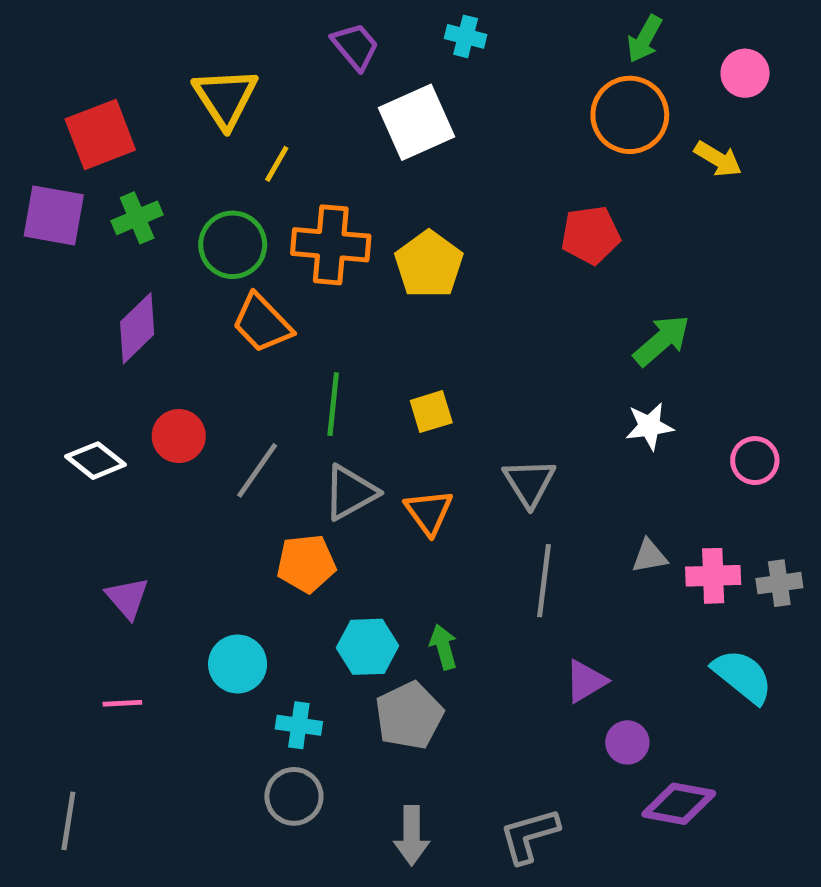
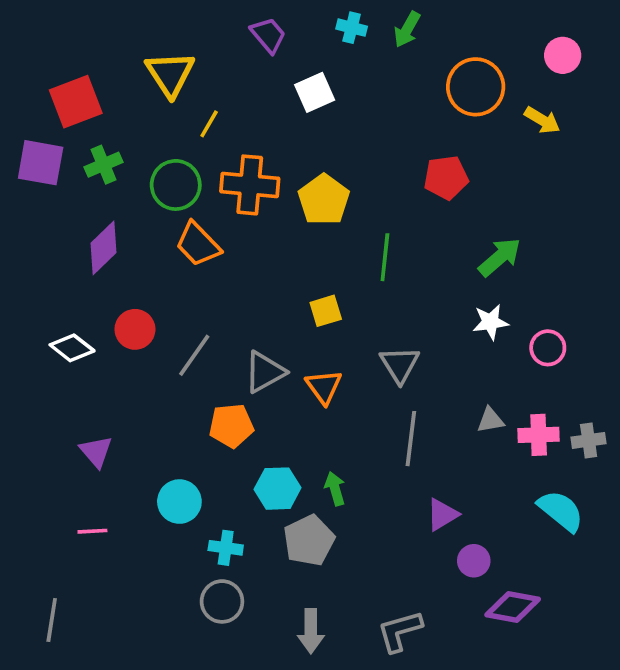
green arrow: (645, 39) -> (407, 29), moved
white square: (417, 122) -> (315, 92), size x0.7
green line: (333, 404) -> (385, 257), moved
pink circle: (755, 461) -> (548, 348), moved

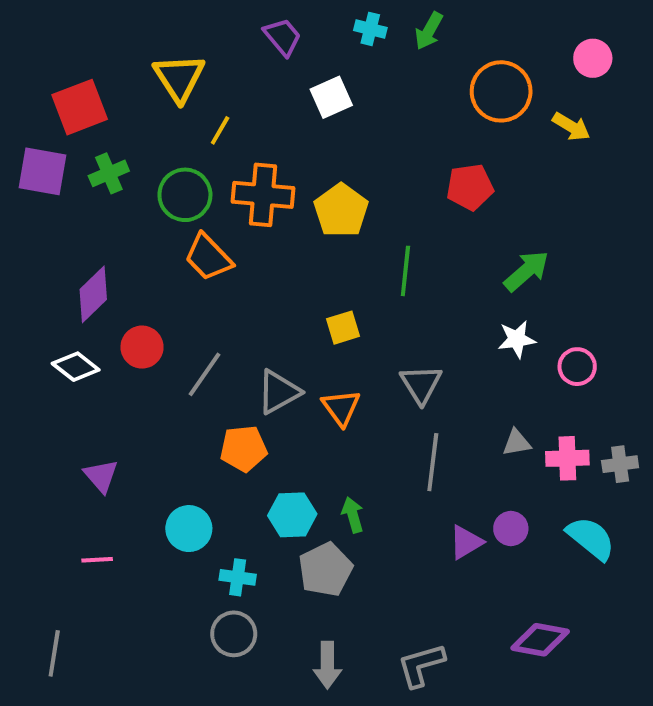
purple diamond: (104, 248) -> (93, 294), moved
purple circle: (474, 561) -> (511, 529), moved

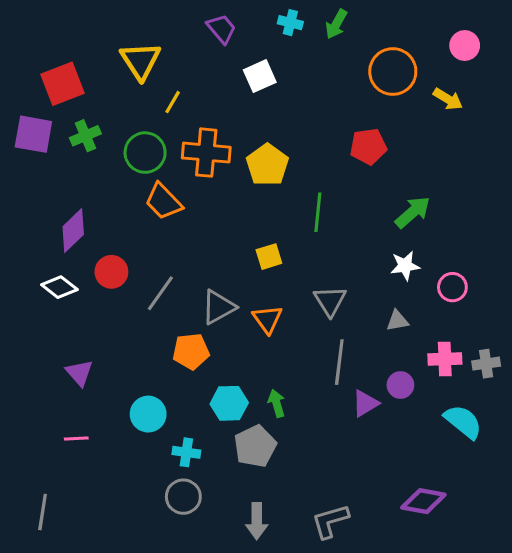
gray triangle: (517, 443) -> (397, 321), moved
purple circle: (511, 529) -> (400, 385), moved
purple triangle: (466, 542) -> (365, 403), moved

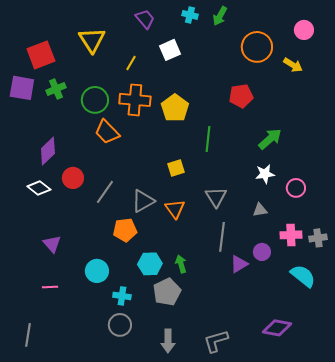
yellow line: (173, 102) -> (131, 63), moved

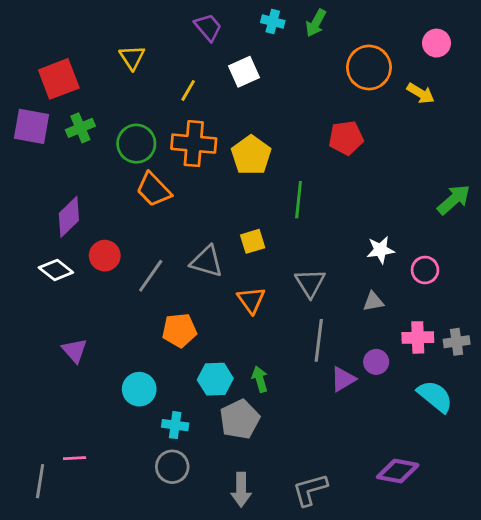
yellow triangle: (92, 40) -> (132, 57), size x0.7
green arrow: (270, 139) -> (454, 200), moved
gray triangle: (143, 201) -> (207, 261), moved, turned 45
pink line: (50, 287) -> (75, 458), moved

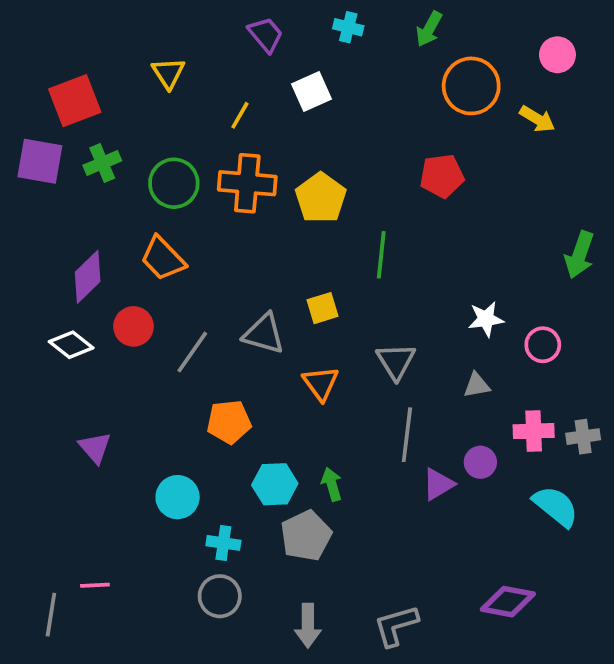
green arrow: (316, 23) -> (429, 29), moved
orange trapezoid: (154, 190) -> (163, 258), moved
green arrow: (454, 200) -> (579, 255), turned 150

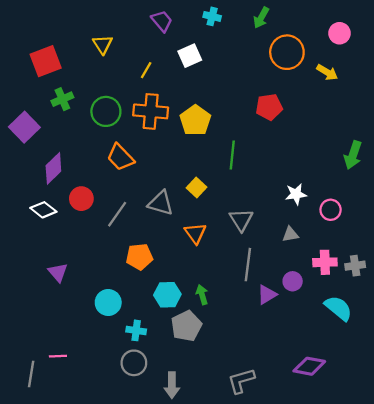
purple square: (40, 161) -> (24, 127), moved, turned 36
orange trapezoid: (163, 258) -> (120, 157), moved
yellow square: (323, 308) -> (196, 187), turned -30
gray arrow: (308, 626) -> (172, 385), moved

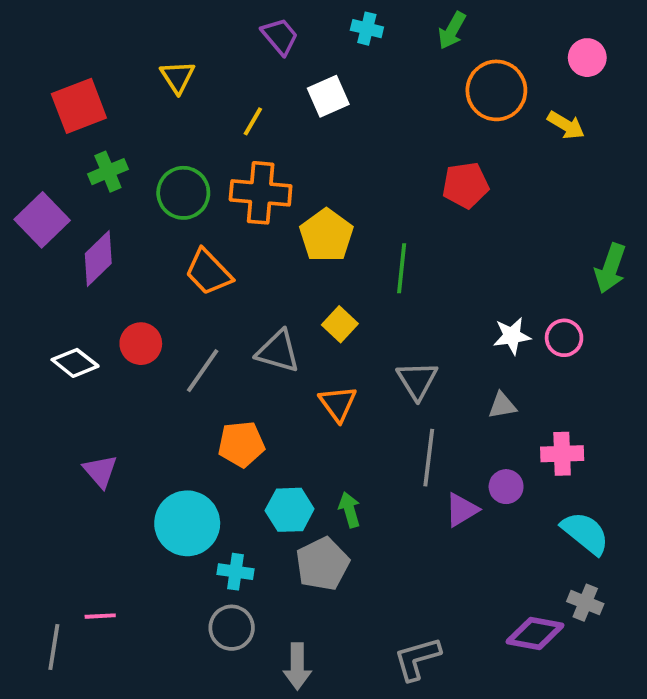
yellow pentagon: (195, 120) -> (326, 235), moved
purple diamond: (53, 168) -> (98, 259), moved
pink circle: (331, 210) -> (564, 338), moved
gray cross: (355, 266) -> (585, 603), moved, turned 30
cyan circle: (108, 303) -> (187, 523), size x1.4

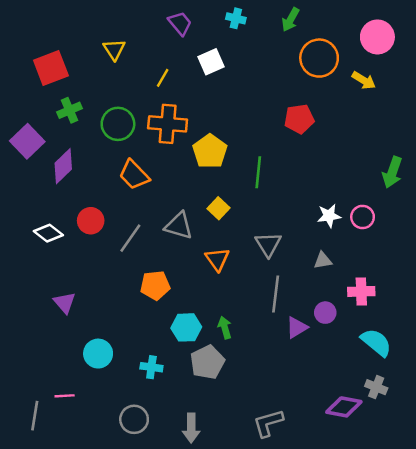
pink circle: (587, 58) -> (377, 37), size x1.4
cyan circle: (187, 523) -> (98, 354), moved, size x0.7
gray circle: (232, 628) -> (134, 419), moved

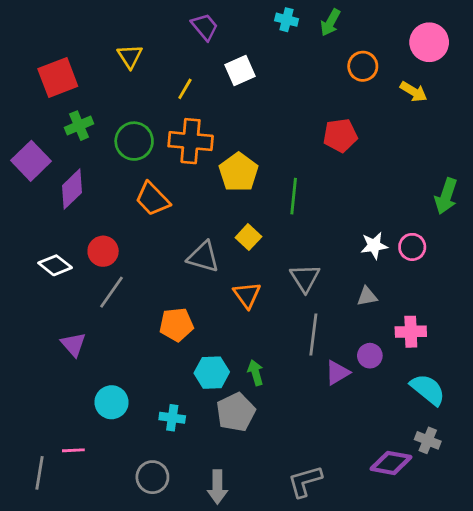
cyan cross: (236, 18) -> (287, 20), moved
orange circle: (319, 58) -> (363, 66), size x0.7
gray line: (130, 238) -> (111, 292), moved

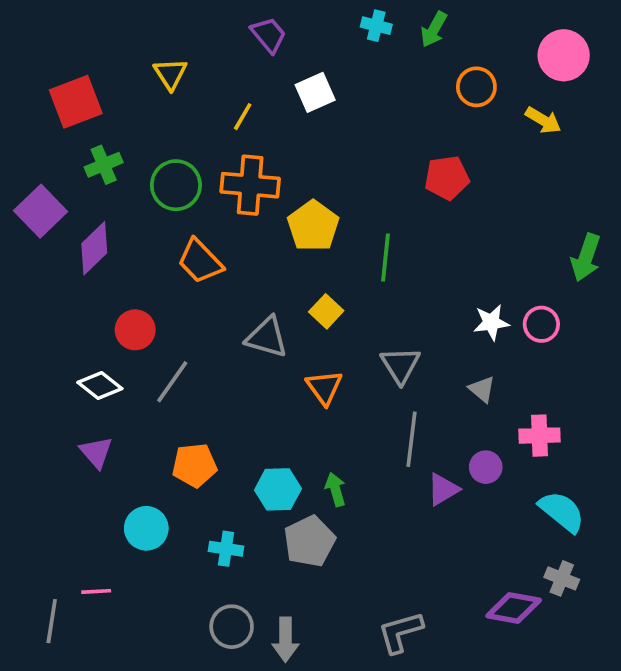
white diamond: (55, 265) -> (100, 385), moved
gray line: (111, 292) -> (172, 382), moved
gray triangle: (367, 296) -> (482, 389), turned 50
orange pentagon: (176, 325) -> (194, 465), moved
gray circle: (152, 477) -> (232, 627), moved

